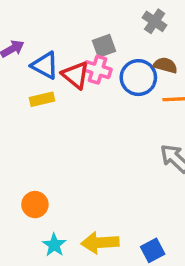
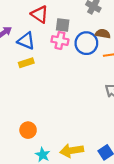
gray square: (104, 46) -> (63, 25), turned 32
red triangle: (76, 75) -> (40, 14), moved

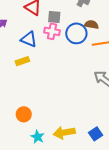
blue triangle: (26, 41) -> (29, 39), moved
yellow rectangle: (26, 63) -> (22, 61), moved

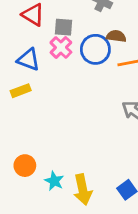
pink cross: (52, 31) -> (61, 47), turned 35
yellow arrow: (64, 133) -> (83, 189), turned -90
cyan star: (38, 137) -> (54, 181), moved

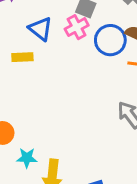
cyan star: (54, 181) -> (27, 158), turned 30

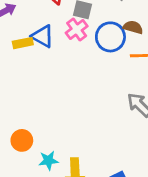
yellow rectangle: (22, 57) -> (23, 43), moved

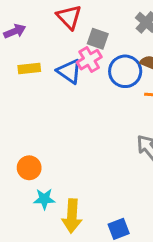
blue triangle: (43, 36) -> (69, 71), moved
orange circle: (22, 140) -> (29, 168), moved

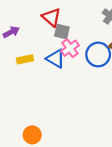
gray square: (98, 39) -> (62, 32), moved

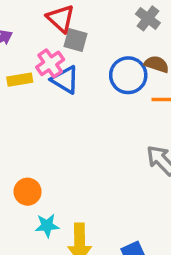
pink cross: (70, 48) -> (50, 63), moved

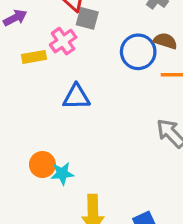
blue triangle: (65, 80) -> (76, 97), moved, turned -32
cyan star: (47, 226) -> (62, 174), moved

